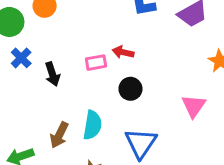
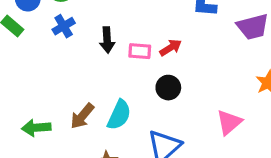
red arrow: (123, 52) -> (171, 48), turned 120
black arrow: (52, 74) -> (107, 40), moved

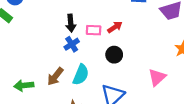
blue cross: (64, 26) -> (72, 44), moved

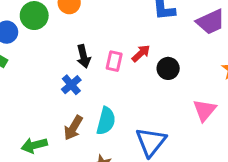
pink rectangle: (94, 30) -> (114, 61), turned -72
blue cross: (72, 44) -> (71, 85), moved
black circle: (114, 55) -> (168, 68), moved

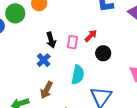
black circle: (168, 68) -> (103, 53), moved
cyan semicircle: (106, 121) -> (78, 75), moved

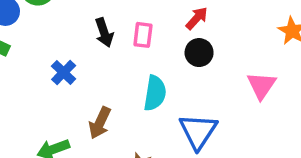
red arrow: (91, 36) -> (197, 18), moved
blue cross: (44, 60) -> (64, 73), moved

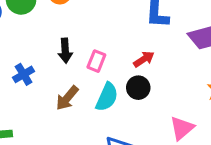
cyan semicircle: (155, 93) -> (107, 97), moved
brown arrow: (100, 123) -> (67, 98), moved

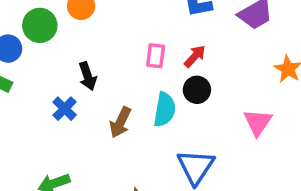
black arrow: (65, 51) -> (88, 76), moved
pink rectangle: (96, 61) -> (156, 56), moved

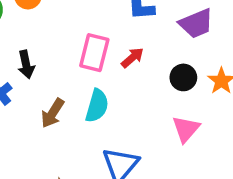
pink rectangle: (156, 56) -> (94, 53), size x1.5
black circle: (197, 90) -> (183, 77), moved

